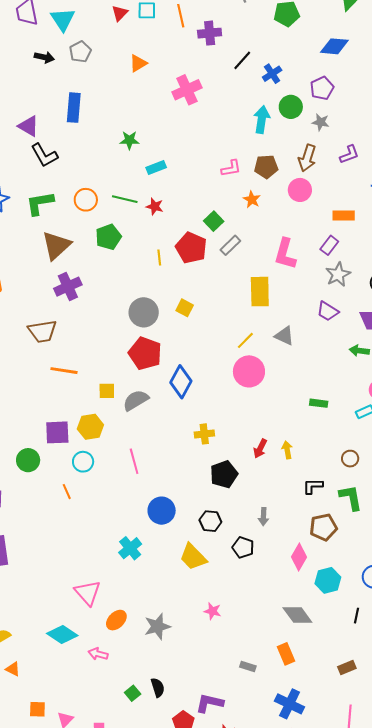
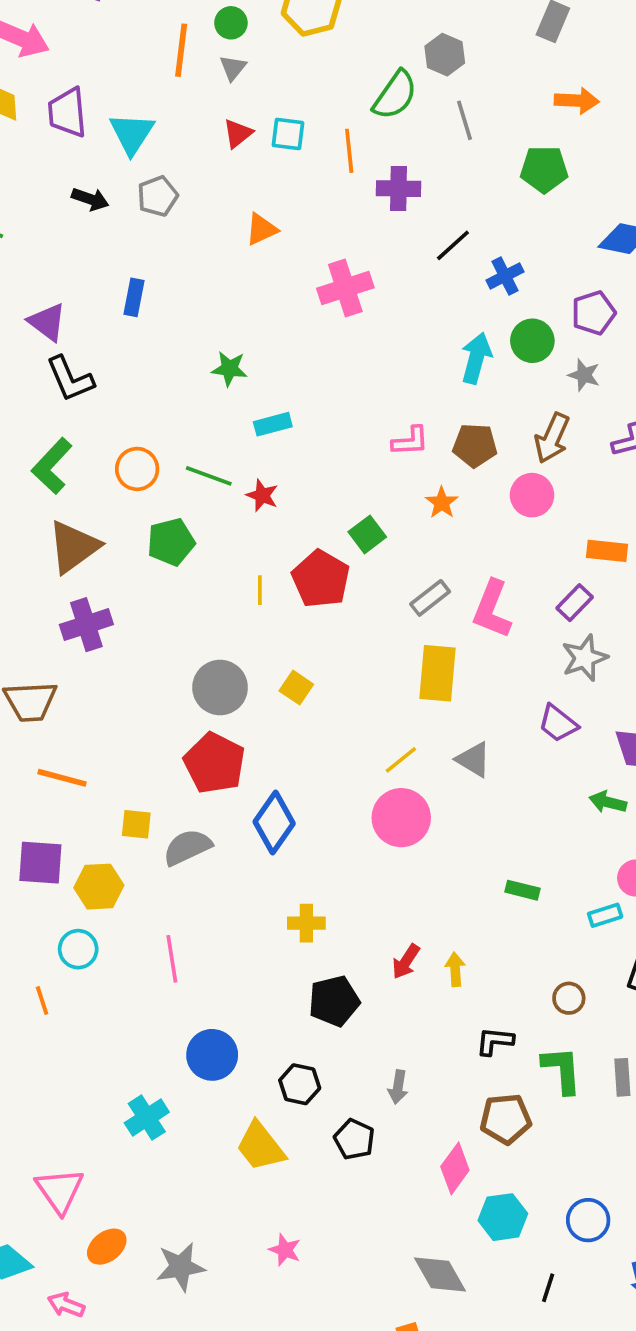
blue rectangle: (74, 108) -> (134, 297), size x0.7
green L-shape: (40, 203) -> (52, 466), turned -44
gray rectangle: (230, 245) -> (430, 598), moved
purple square: (57, 432) -> (40, 863), moved

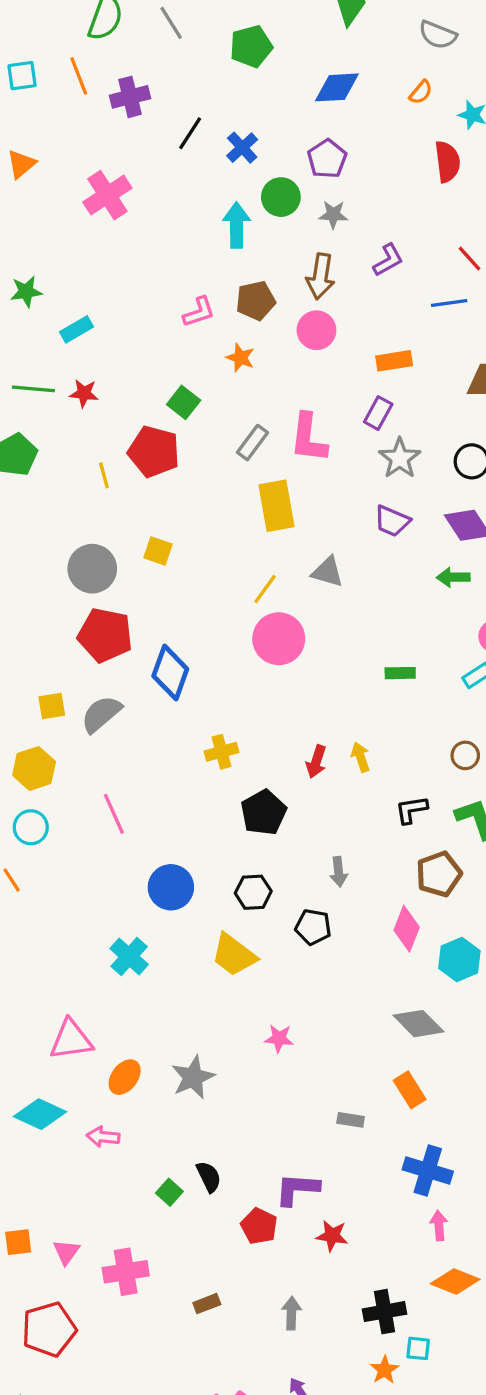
pink triangle: (60, 1191) -> (71, 1040), turned -48

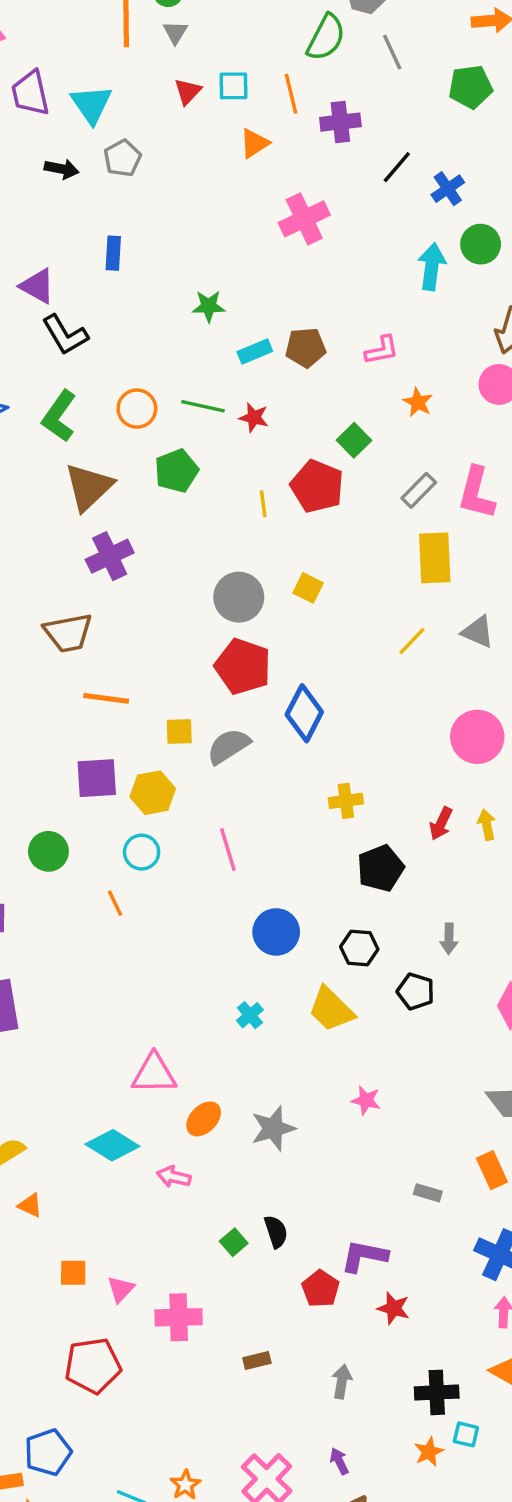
orange triangle: (21, 164) -> (254, 143), moved
brown pentagon: (256, 301) -> (306, 348), moved
pink circle: (279, 639) -> (477, 737), moved
cyan cross: (129, 957) -> (250, 1015), moved, size x0.7

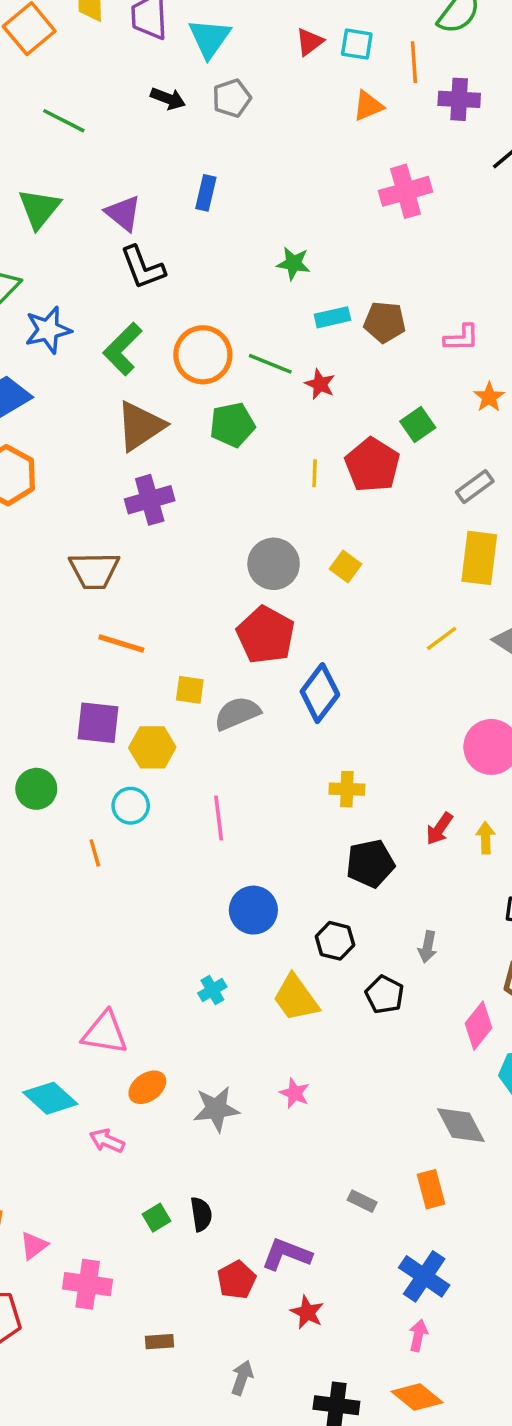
orange circle: (137, 409) -> (203, 355), size x1.4
pink star: (366, 1100) -> (295, 1093), moved

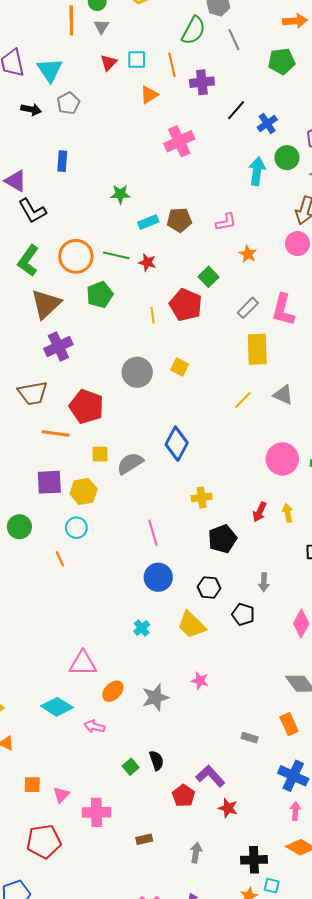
red pentagon: (266, 635) -> (86, 407), moved
pink line: (219, 818) -> (153, 533), moved
purple L-shape: (287, 1254) -> (210, 776), turned 36

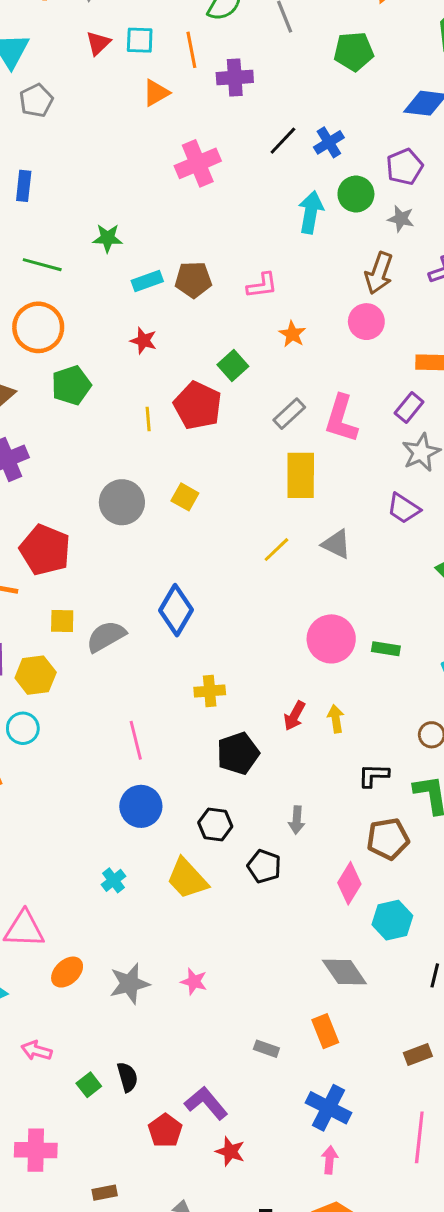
black line: (236, 110) -> (283, 141), moved
green line: (116, 255) -> (42, 265), moved
pink star: (200, 681) -> (194, 982), moved
pink arrow: (94, 726) -> (36, 1051), moved

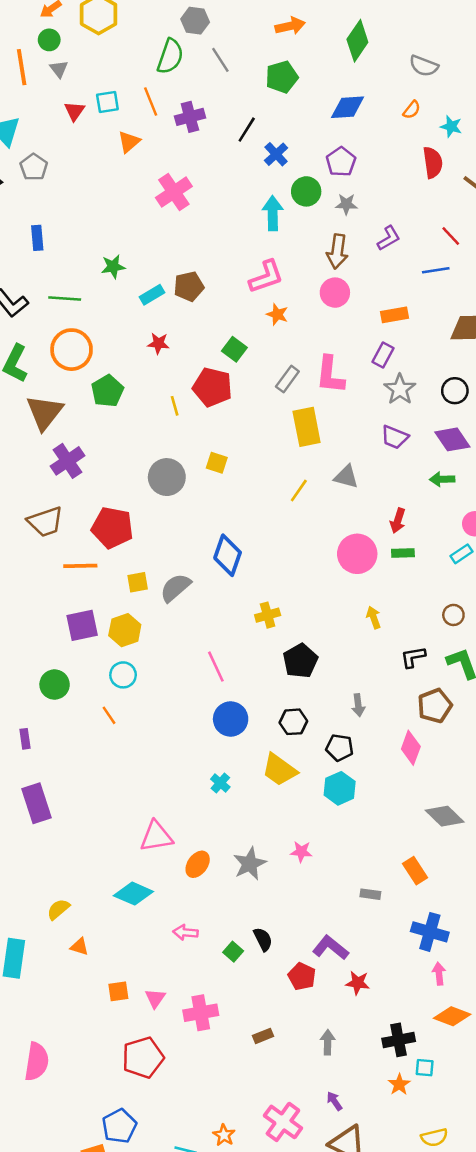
black line: (283, 141) -> (247, 130), moved
pink L-shape: (262, 285) -> (266, 277), moved, size x1.4
red arrow: (295, 716) -> (398, 521), moved
cyan hexagon: (392, 920) -> (340, 788), moved
gray diamond: (344, 972) -> (445, 816), moved

